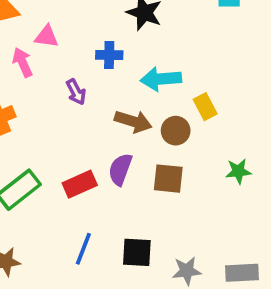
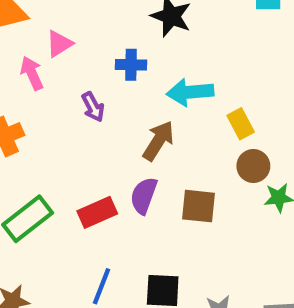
pink triangle: (46, 37) -> (59, 44), turned -40
brown arrow: (133, 121) -> (158, 141), turned -75
brown circle: (176, 131) -> (253, 166), moved

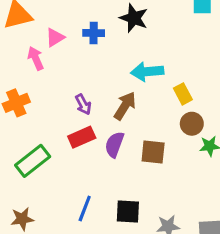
blue cross: (131, 65) -> (94, 33), moved
purple arrow: (93, 107) -> (83, 104), moved
red rectangle: (97, 212) -> (82, 137), moved

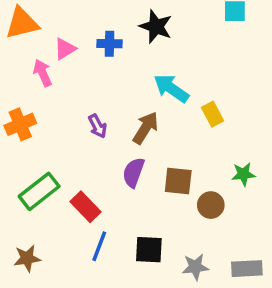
cyan arrow: (147, 72) -> (171, 88), turned 40
brown circle: (192, 124) -> (211, 205), moved
red rectangle: (82, 137) -> (85, 207), moved, turned 70

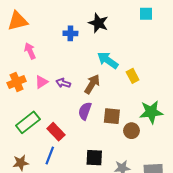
pink triangle: (65, 49) -> (41, 82), moved
purple arrow: (97, 126) -> (63, 83), turned 136
green star: (243, 174) -> (151, 112), size x1.6
blue line: (99, 246) -> (50, 156), moved

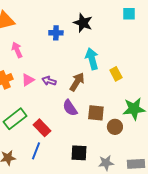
cyan arrow: (108, 60) -> (92, 59), turned 40
purple semicircle: (85, 111) -> (70, 108), turned -54

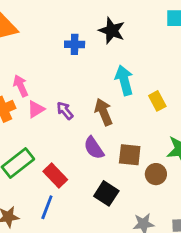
pink arrow: (17, 50) -> (21, 86), moved
purple arrow: (49, 81) -> (65, 111), turned 32
brown arrow: (77, 82) -> (103, 112), turned -54
black square: (79, 153) -> (106, 193), moved, turned 30

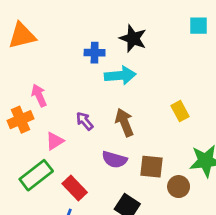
cyan arrow: (124, 80) -> (120, 75), moved, turned 100
pink triangle: (36, 109) -> (55, 141), moved
purple semicircle: (94, 148) -> (114, 160), turned -40

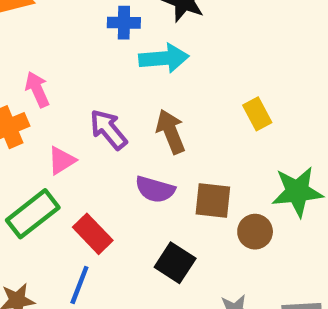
purple arrow: (85, 121) -> (108, 129), size x1.4

